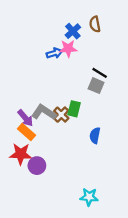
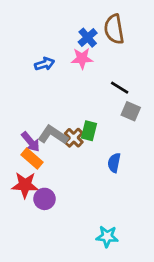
brown semicircle: (95, 24) -> (114, 29), size x1.5
blue arrow: (54, 53) -> (45, 64), moved
gray square: (96, 86) -> (131, 111), moved

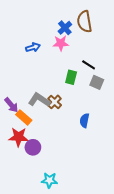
green rectangle: (89, 131) -> (71, 77), moved
purple arrow: (31, 142) -> (11, 105), moved
cyan star: (107, 236) -> (49, 180), moved

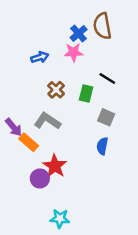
gray square: (97, 82) -> (106, 117), moved
brown cross: (55, 102) -> (56, 90), moved
red star: (19, 137) -> (55, 166), moved, turned 30

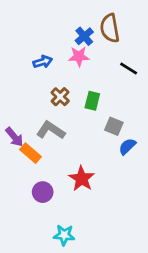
black line: (107, 79) -> (129, 68), moved
blue semicircle: (102, 146) -> (127, 146), moved, turned 35
red star: (55, 166) -> (82, 179), moved

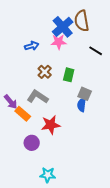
blue cross: (84, 36) -> (63, 27), size x1.5
blue semicircle: (127, 146) -> (82, 105), moved, turned -40
red star: (82, 179) -> (51, 125), moved, turned 30

